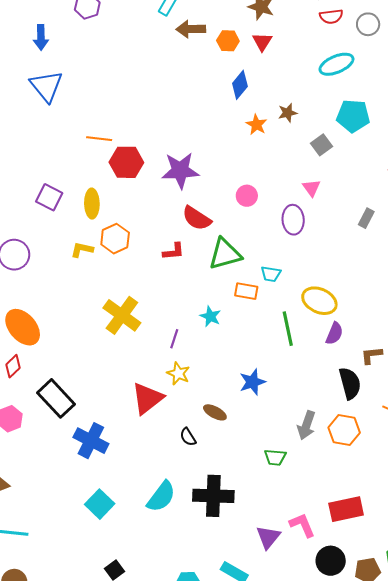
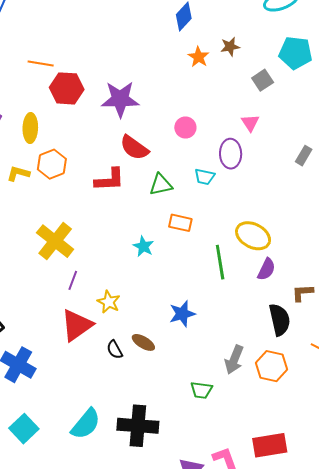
red L-shape: (173, 251) -> (110, 180), size x1.4
green triangle: (225, 254) -> (161, 185), size x0.7
cyan trapezoid: (271, 274) -> (205, 177), moved
purple line: (174, 339) -> (73, 280), moved
black semicircle: (188, 437) -> (115, 350), moved

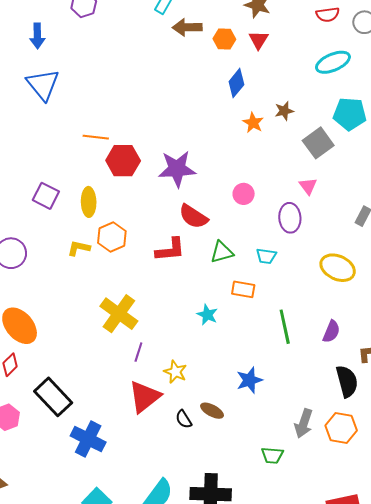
gray square: (263, 80) -> (318, 143), size x1.4
cyan trapezoid: (205, 177) -> (266, 256), moved
yellow ellipse: (253, 236) -> (338, 268), moved

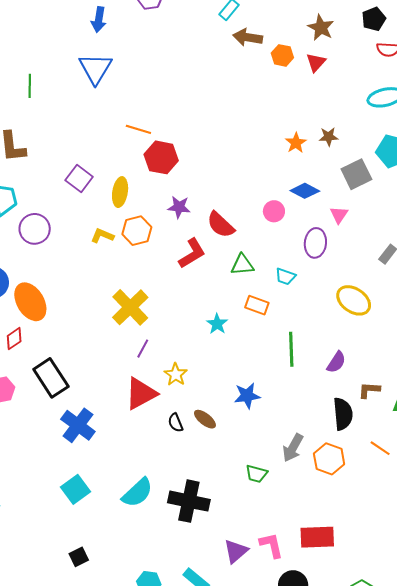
blue diamond: (236, 83) -> (305, 191), moved, turned 68
purple star: (177, 169) -> (179, 207), moved, size x0.6
red L-shape: (170, 250) -> (192, 253), turned -36

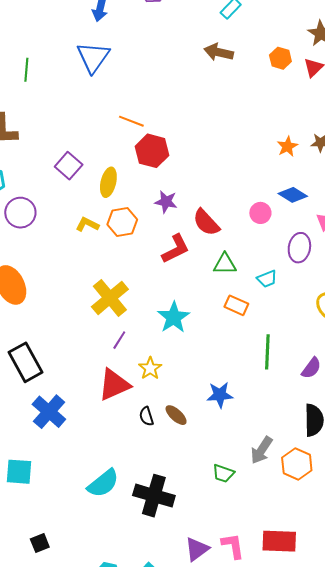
brown arrow: (248, 37) -> (219, 52), moved
cyan trapezoid: (285, 276) -> (267, 279), turned -45
cyan star: (217, 324) -> (174, 317), moved, size x1.5
cyan square: (75, 489) -> (19, 472), moved, turned 36

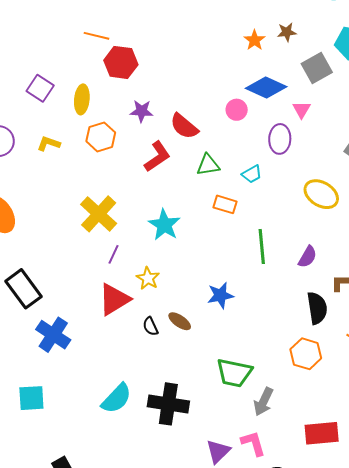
blue diamond: (293, 195) -> (266, 88), size x1.4
yellow L-shape: (87, 224) -> (49, 143), moved
gray arrow: (262, 450) -> (263, 402), moved
green trapezoid: (223, 473) -> (234, 373), size x1.6
red rectangle: (279, 541) -> (322, 433), moved

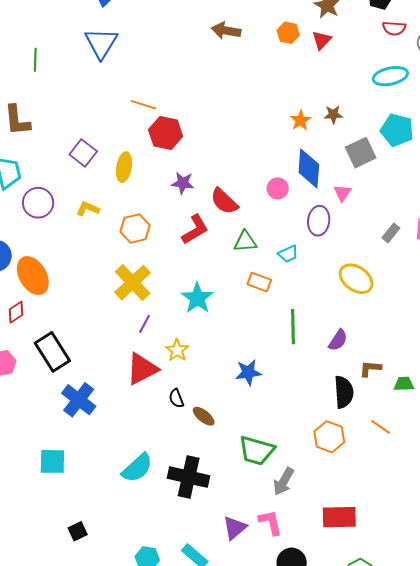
blue diamond: (266, 88) -> (309, 168), turned 66
orange hexagon: (101, 137) -> (135, 228), moved
brown ellipse: (180, 321) -> (204, 416), moved

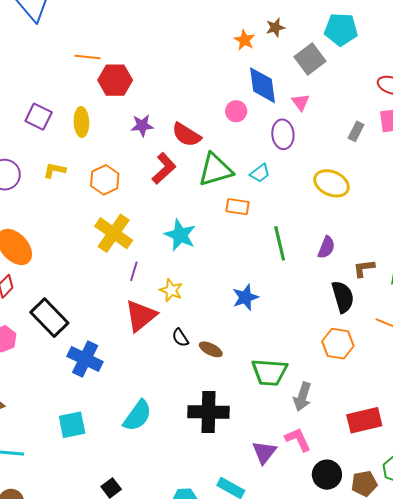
green triangle: (245, 241) -> (215, 170), size x1.5
cyan semicircle: (137, 468) -> (137, 416), moved

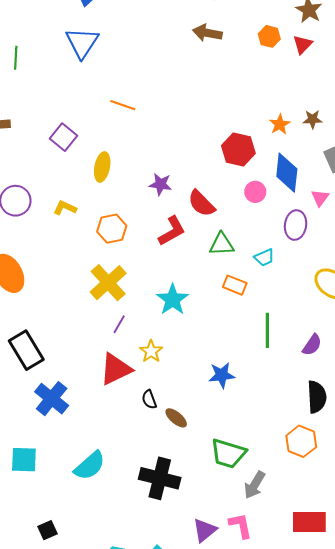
red hexagon: (115, 80) -> (238, 149), moved
purple square: (39, 117) -> (64, 137), moved
green triangle: (215, 170) -> (222, 244), size x0.7

